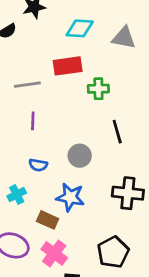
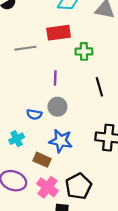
purple line: (33, 121) -> (55, 78), moved
gray circle: (80, 156) -> (57, 107), moved
black pentagon: (113, 252) -> (78, 186), moved

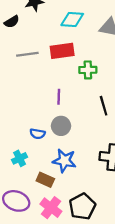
gray line: (25, 48) -> (27, 54), moved

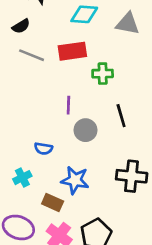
black semicircle: (12, 22) -> (21, 26), moved
gray line: (27, 54) -> (32, 55), turned 30
gray circle: (61, 126) -> (85, 130), moved

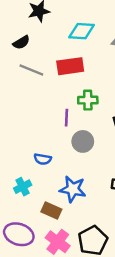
green cross: (103, 74) -> (88, 100), moved

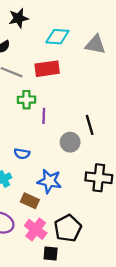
green cross: (88, 100) -> (26, 100), moved
gray circle: (83, 141) -> (70, 142), moved

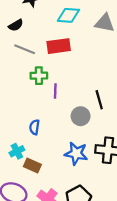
blue semicircle: (22, 154) -> (34, 127), turned 88
blue star: (49, 181) -> (76, 153), moved
brown rectangle: (30, 201) -> (32, 166), moved

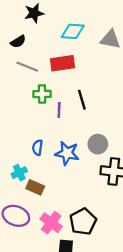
black line: (99, 100) -> (82, 100), moved
gray circle: (81, 116) -> (98, 144), moved
blue star: (76, 153) -> (67, 153), moved

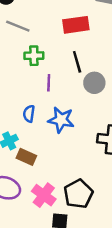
red rectangle: (63, 63) -> (76, 25), moved
purple line: (59, 110) -> (49, 83), moved
gray circle: (98, 144) -> (94, 83), moved

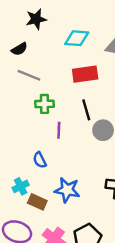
blue semicircle: (29, 114) -> (40, 160), turned -35
blue star: (61, 120) -> (67, 190), moved

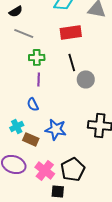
purple line: (59, 130) -> (39, 79), moved

